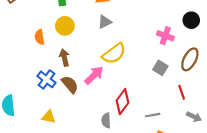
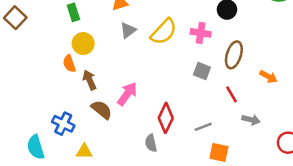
orange semicircle: (40, 37) -> (69, 64), moved
yellow semicircle: (114, 54) -> (164, 32), moved
blue cross: (46, 79) -> (63, 124), moved

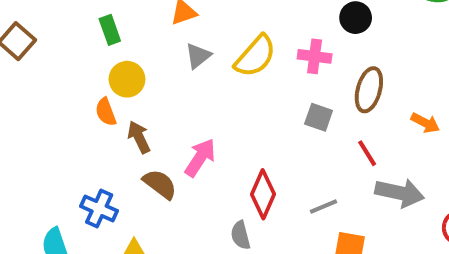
gray arrow: (251, 120) -> (400, 193), size x1.6

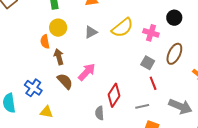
gray triangle: (198, 56) -> (91, 32), moved
red line: (367, 153) -> (153, 83), moved

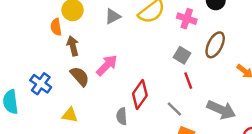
gray line: (142, 106) -> (174, 109), turned 56
yellow triangle: (46, 112) -> (70, 115), moved

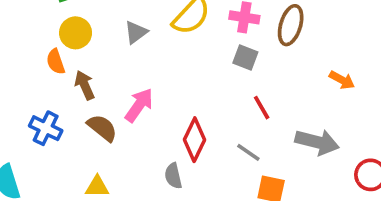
brown ellipse: (215, 45) -> (291, 25), moved
gray square: (182, 55) -> (245, 58), moved
blue cross: (41, 84) -> (46, 128), moved

